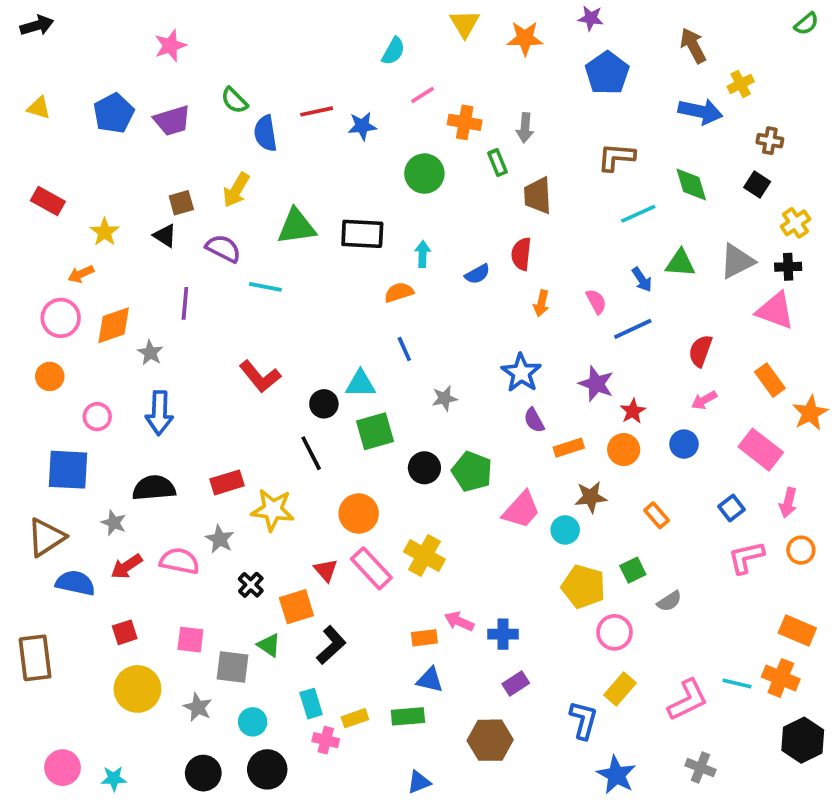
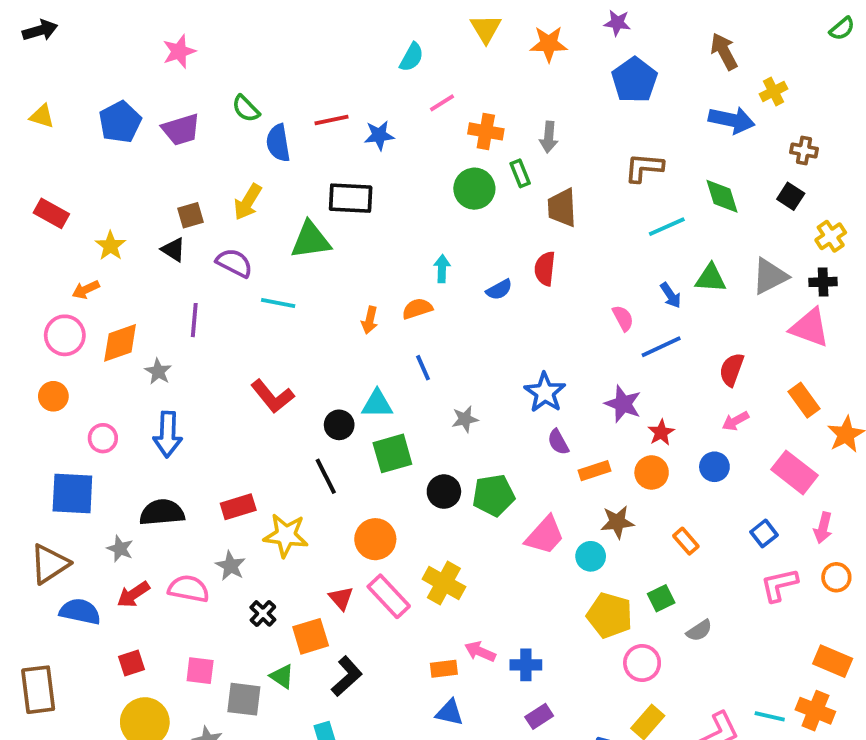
green circle: (424, 174) -> (474, 189), moved
black rectangle: (362, 234) -> (351, 198), moved
orange arrow: (541, 303) -> (370, 320), moved
green pentagon: (472, 471) -> (493, 495), turned -30

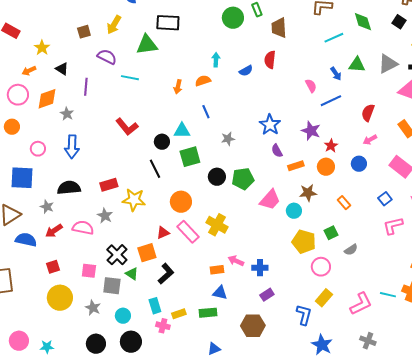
black triangle: (173, 250) -> (62, 69), moved
red triangle: (341, 598) -> (163, 233), turned 48
black cross: (263, 613) -> (117, 255), moved, size x1.5

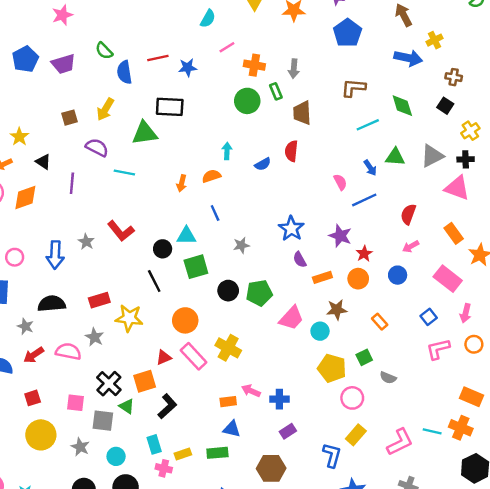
gray star: (67, 114) -> (86, 242), moved
gray semicircle: (351, 250) -> (388, 378), turned 56

